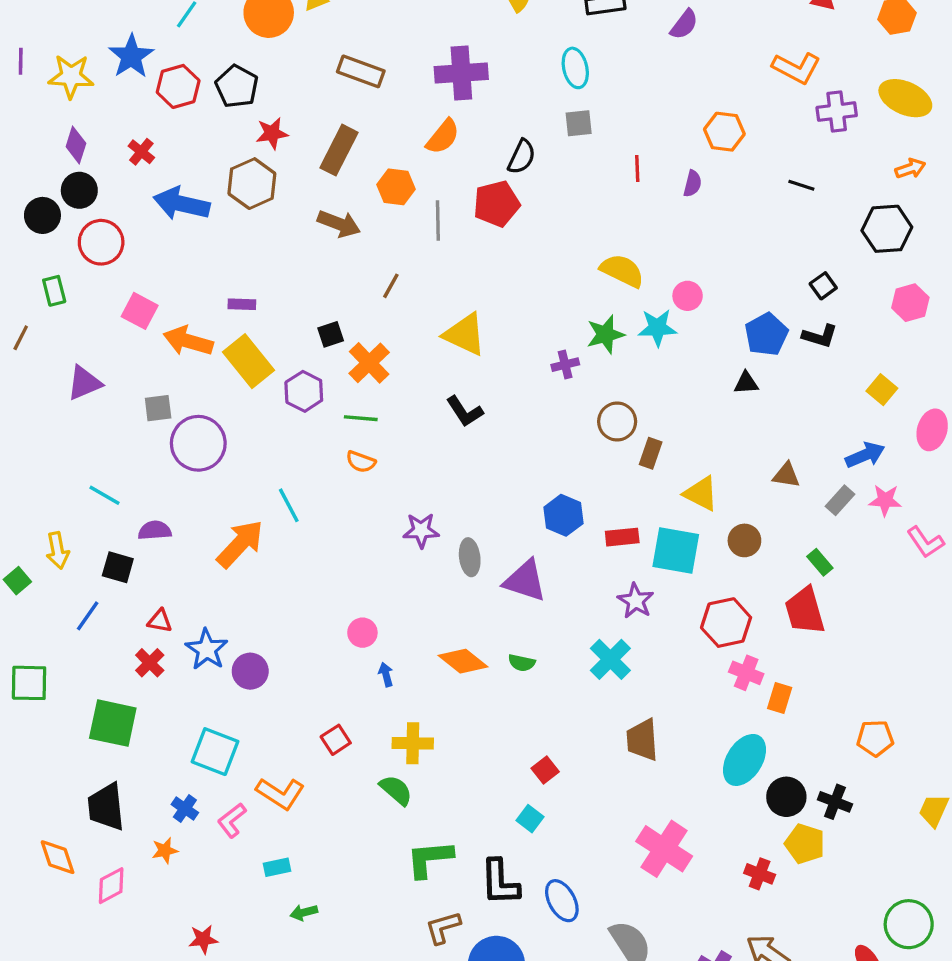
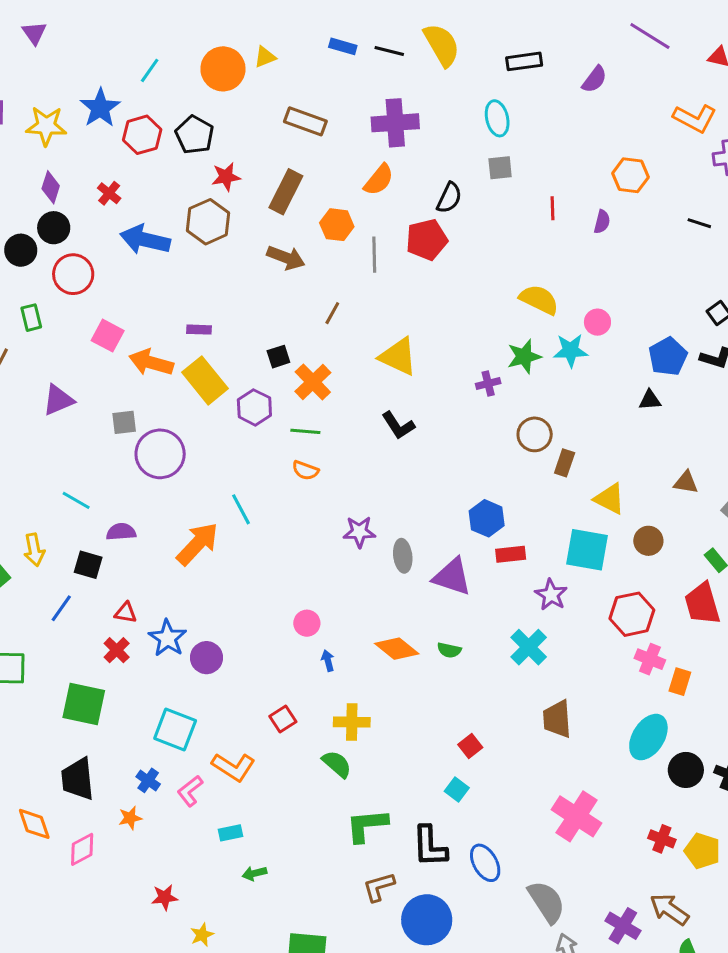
red rectangle: (622, 537) -> (511, 554), moved
yellow pentagon: (805, 844) -> (702, 851), moved

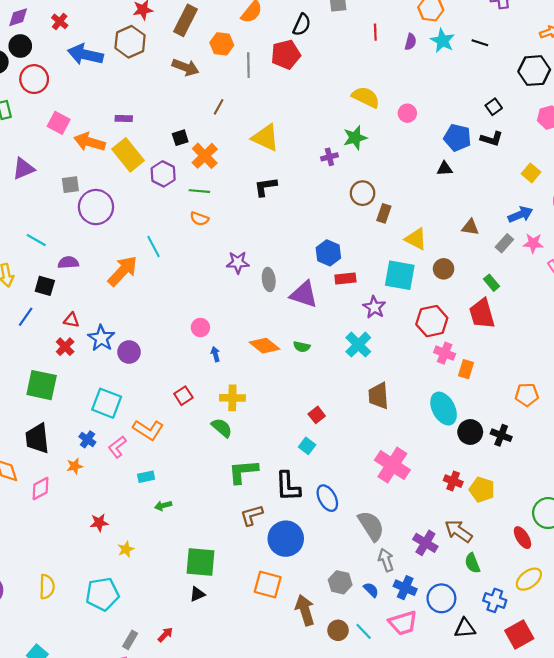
purple diamond: (51, 187) -> (18, 17), turned 55
cyan star: (571, 351) -> (443, 41), moved, turned 30
blue pentagon: (668, 357) -> (457, 138), turned -30
black L-shape: (398, 425) -> (265, 187), turned 115
cyan ellipse: (648, 737) -> (444, 409), turned -60

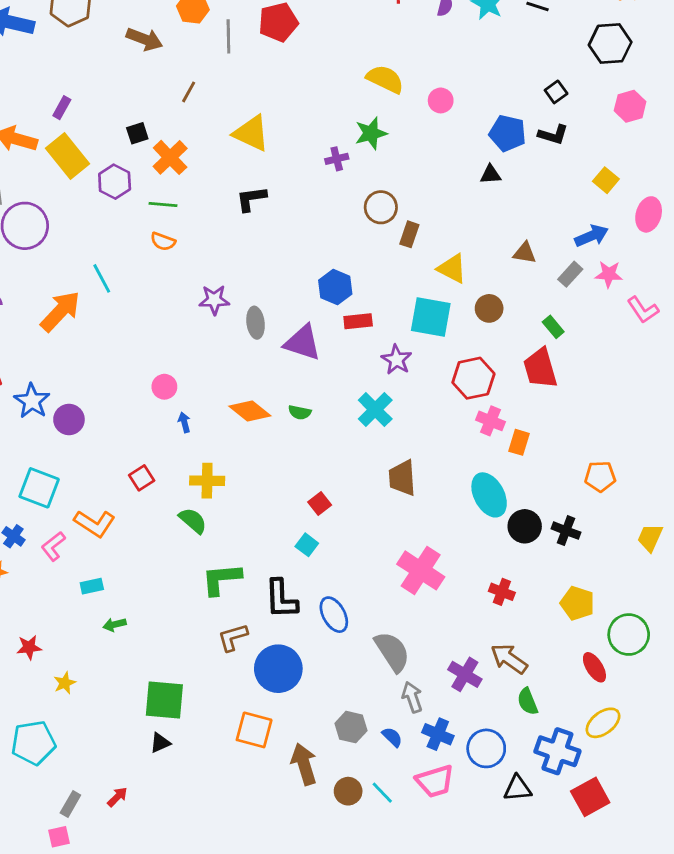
purple rectangle: (124, 119) -> (62, 108), turned -63
yellow pentagon: (482, 490) -> (577, 603), moved
blue cross: (495, 600) -> (557, 751), size x1.4

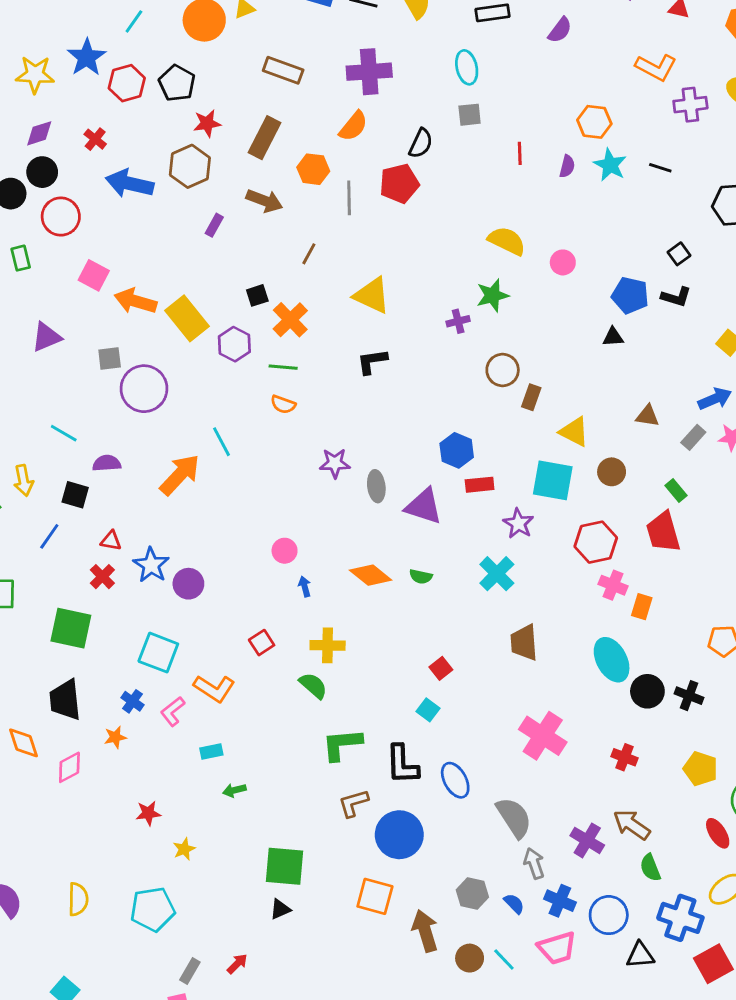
purple rectangle: (62, 108) -> (214, 225), moved

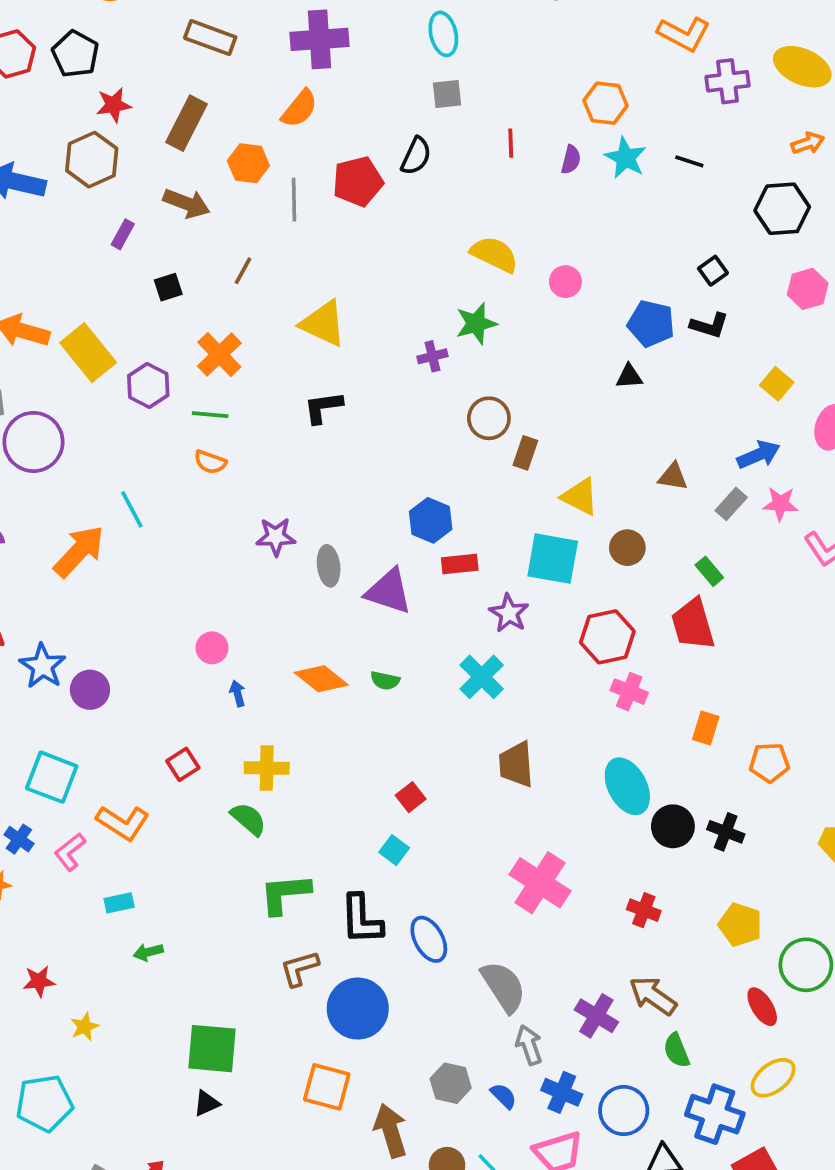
black semicircle: (421, 143) -> (416, 156), moved
black square: (257, 295) -> (168, 287), moved
orange rectangle: (642, 607) -> (706, 728), moved

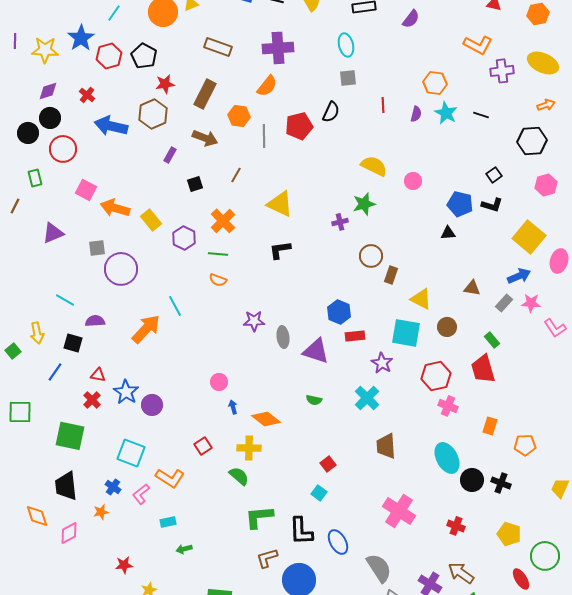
yellow rectangle: (88, 353) -> (151, 220), size x0.7
yellow square: (777, 384) -> (529, 237), size x1.8
orange diamond: (321, 679) -> (266, 419), moved

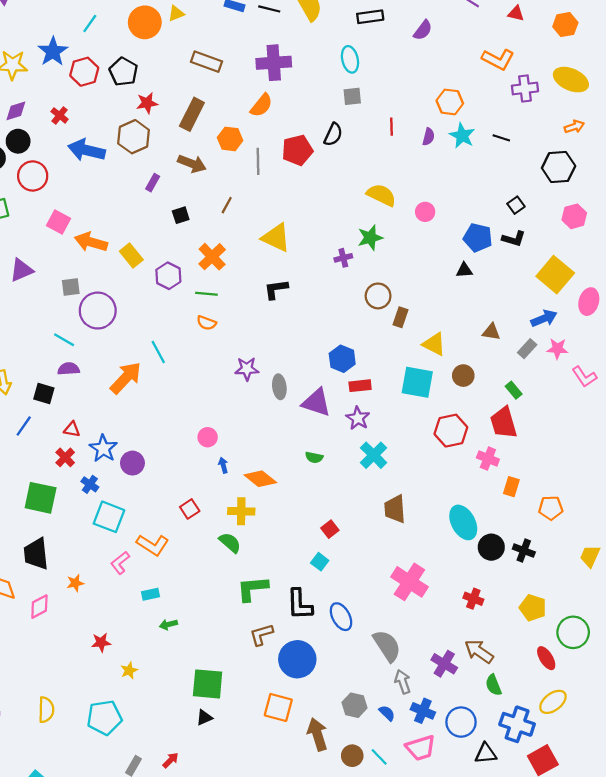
cyan line: (65, 300) -> (64, 340), moved
purple star: (382, 363) -> (358, 418), moved
pink cross: (448, 406) -> (488, 459), moved
blue cross: (113, 487) -> (90, 484), moved

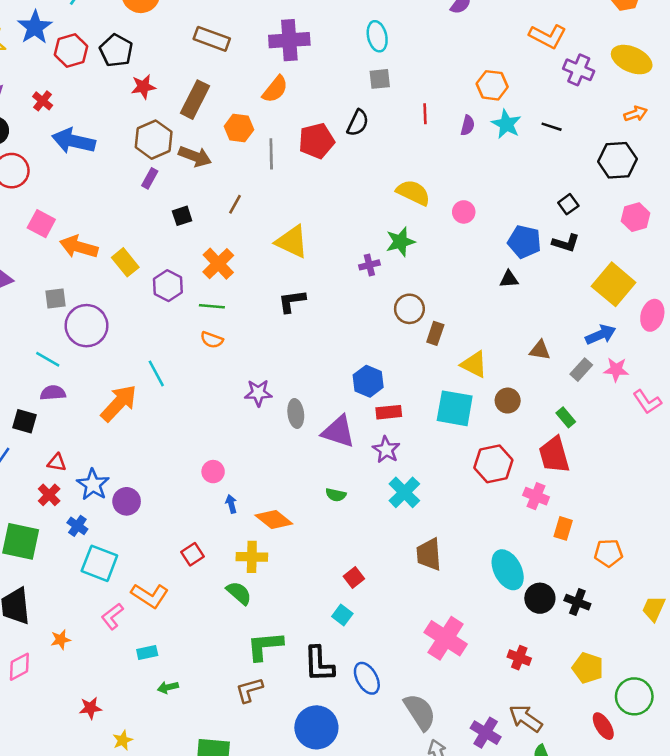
purple cross: (525, 89) -> (579, 70), turned 30
brown hexagon: (134, 137) -> (154, 140), moved
brown L-shape: (261, 635) -> (249, 690), moved

